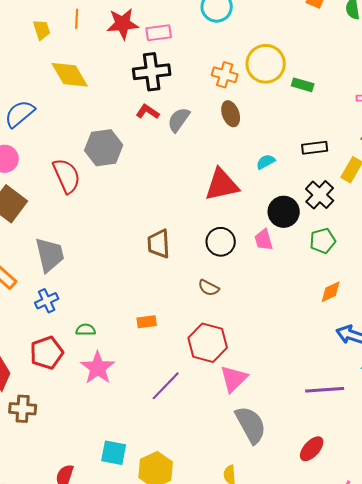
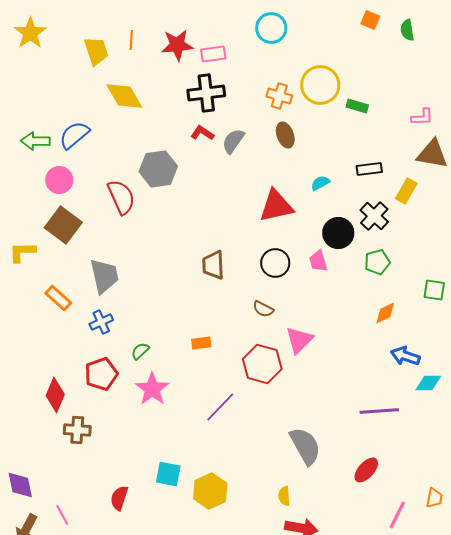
yellow trapezoid: (42, 30) -> (96, 51), size x1.4
green semicircle: (86, 330) -> (140, 351), turned -42
pink triangle: (234, 379) -> (299, 340), moved

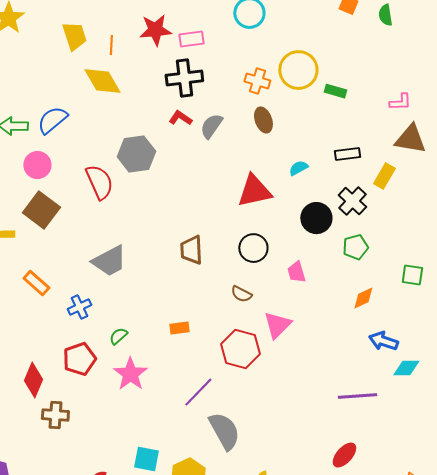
orange line: (131, 40) -> (111, 45), moved
pink trapezoid: (318, 261) -> (296, 272), moved
gray trapezoid: (104, 276) -> (109, 261), moved, turned 75
gray semicircle: (305, 446) -> (224, 431), moved

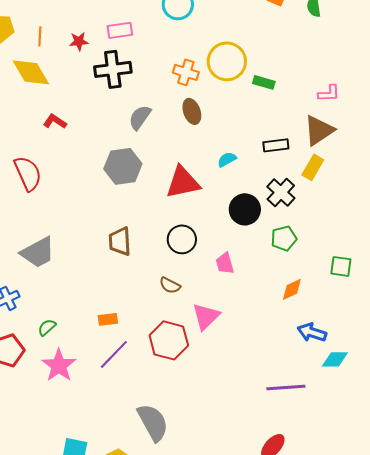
red star: (155, 30) -> (79, 41), moved, size x0.6
red L-shape: (180, 118) -> (55, 121), moved
brown triangle: (410, 139) -> (319, 130), moved, turned -44
gray hexagon: (136, 154) -> (123, 166), moved
purple line: (198, 392) -> (114, 354), moved

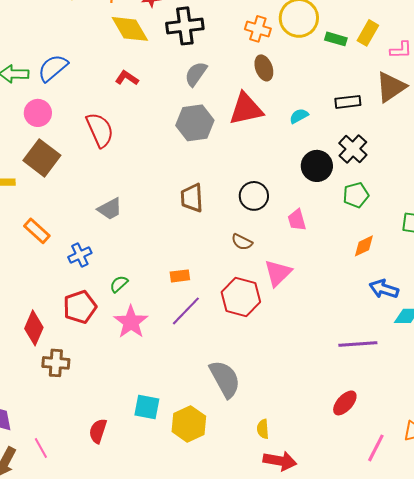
yellow diamond: (31, 72) -> (130, 29), moved
gray semicircle: (140, 117) -> (196, 74), moved
yellow rectangle: (313, 167) -> (368, 33), moved
red triangle: (183, 182) -> (246, 109), moved
gray trapezoid: (38, 252) -> (110, 209), size x0.7

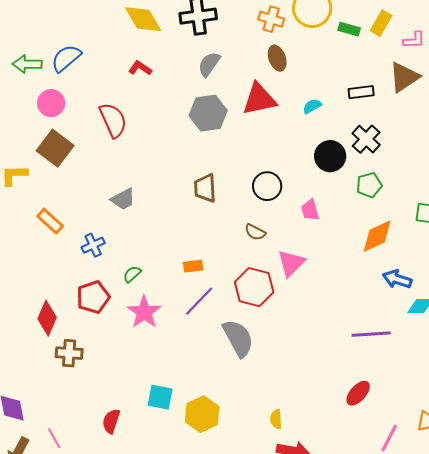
orange diamond: (364, 246) -> (377, 236), size x1.5
gray semicircle: (225, 379) -> (238, 338), moved

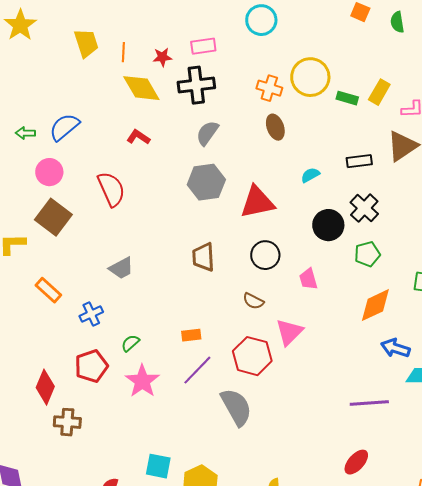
green arrow: (27, 64) -> (25, 133), size x0.7
red triangle: (259, 99) -> (257, 202), moved

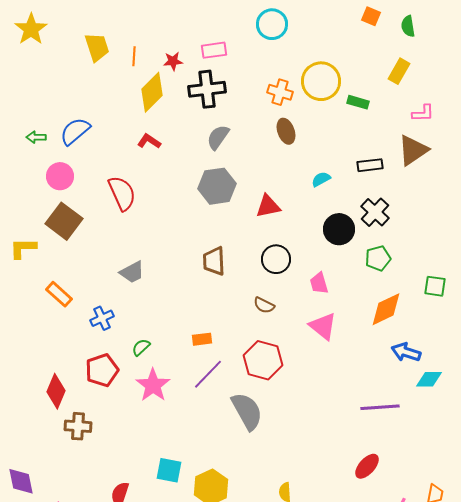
yellow diamond: (141, 88) -> (152, 92), turned 75
yellow rectangle: (379, 92) -> (399, 71), moved
red triangle: (257, 202) -> (268, 206), size x0.7
pink triangle: (289, 332) -> (323, 326), moved, turned -36

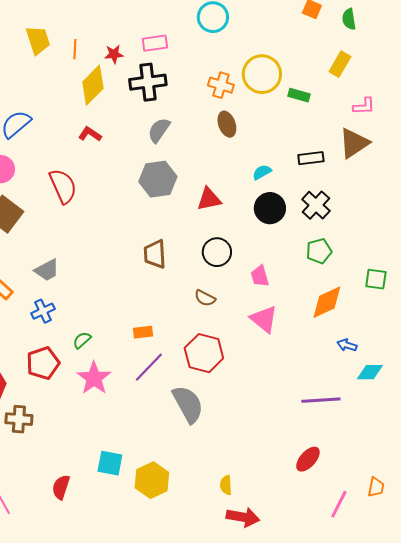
black circle: (339, 229) -> (270, 208), moved
gray trapezoid: (132, 272) -> (47, 270), moved
blue arrow: (406, 352) -> (347, 345), size x0.7

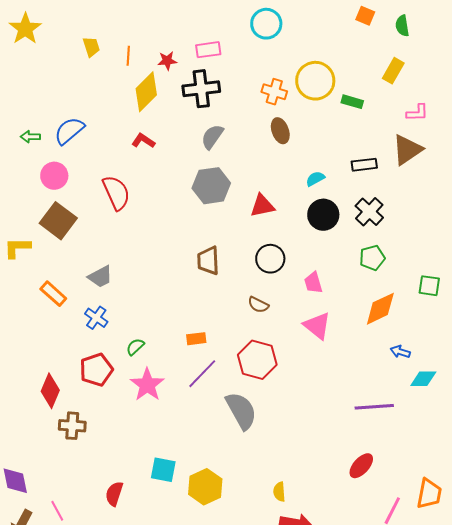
yellow trapezoid: (38, 40) -> (91, 47), size x0.7
blue cross: (43, 311) -> (96, 318), turned -30
orange trapezoid: (376, 487) -> (429, 494), size x1.5

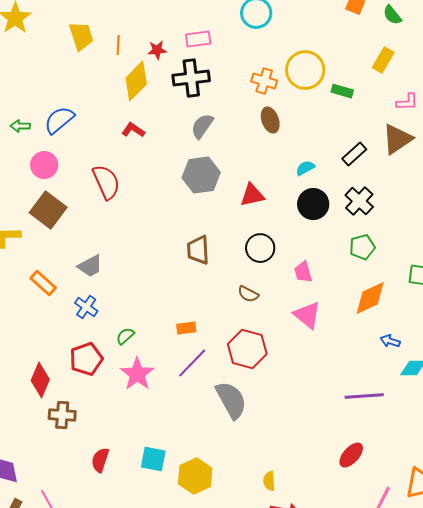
green semicircle: (402, 26) -> (392, 15), turned -30
yellow trapezoid: (91, 47) -> (81, 36), size x1.4
black rectangle: (364, 165) -> (354, 154), turned -35
red semicircle: (114, 494) -> (100, 460), moved

